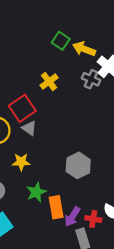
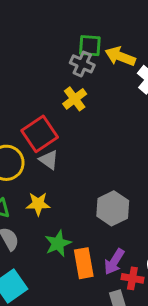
green square: (61, 41) -> (90, 46), turned -30
gray cross: (91, 79) -> (82, 64), moved
purple arrow: (72, 217) -> (114, 262), moved

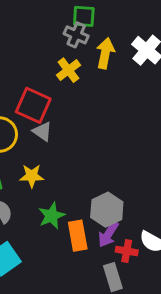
yellow arrow: (120, 56) -> (105, 53), moved, turned 80
red square: (40, 134) -> (33, 105), turned -32
gray hexagon: (113, 208) -> (107, 210), moved

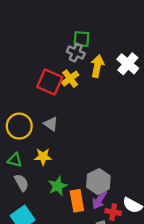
red square: (33, 105) -> (50, 82), moved

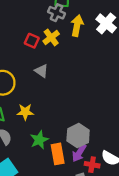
red square: (50, 82) -> (32, 41), size x0.6
gray triangle: (51, 124) -> (41, 71), moved

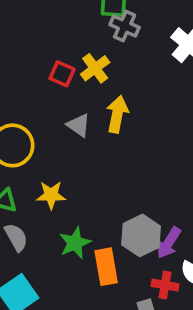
gray cross: (57, 13) -> (125, 26), moved
yellow arrow: (77, 26) -> (117, 114), moved
purple arrow: (79, 153) -> (169, 243), moved

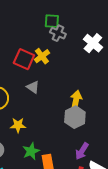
red square: (62, 74) -> (24, 59), size x1.5
yellow arrow: (117, 114) -> (76, 100), moved
gray hexagon: (141, 235) -> (75, 117), moved

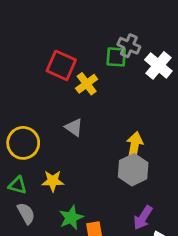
green square: (52, 21) -> (116, 57), moved
gray cross: (58, 33) -> (129, 46), moved
red square: (24, 59) -> (61, 65), moved

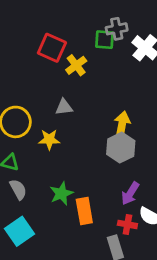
gray cross: (129, 46) -> (117, 29), turned -35
gray triangle: (74, 127) -> (64, 107), turned -42
yellow star: (53, 181) -> (49, 139), moved

